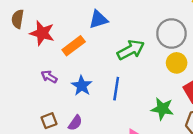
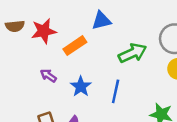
brown semicircle: (18, 19) -> (15, 26), moved, turned -108
red star: (42, 33) -> (44, 31), turned -30

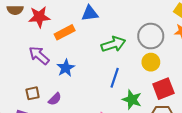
purple arrow: (48, 76) -> (39, 55), size x1.5
blue line: (116, 91) -> (115, 78), moved

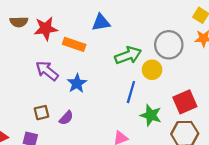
orange rectangle: (65, 32) -> (74, 44), turned 48
yellow circle: (151, 62) -> (152, 70), moved

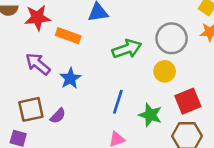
yellow circle: (152, 70) -> (165, 71), moved
blue line: (131, 92) -> (118, 102), moved
brown square: (42, 113) -> (31, 109), size x1.5

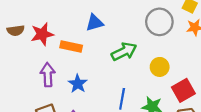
gray circle: (172, 38) -> (159, 22), moved
purple arrow: (38, 64) -> (48, 75), turned 55

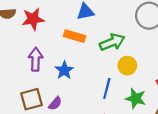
orange rectangle: (71, 46) -> (75, 36), moved
yellow circle: (160, 67) -> (127, 66), moved

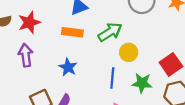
purple arrow: (36, 59) -> (26, 55), moved

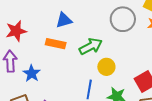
blue star: (68, 67) -> (32, 73), moved

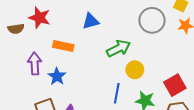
red star: (16, 31) -> (39, 18), moved, turned 30
orange rectangle: (56, 44) -> (63, 46), moved

